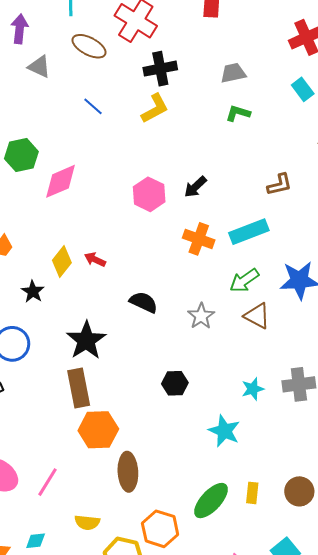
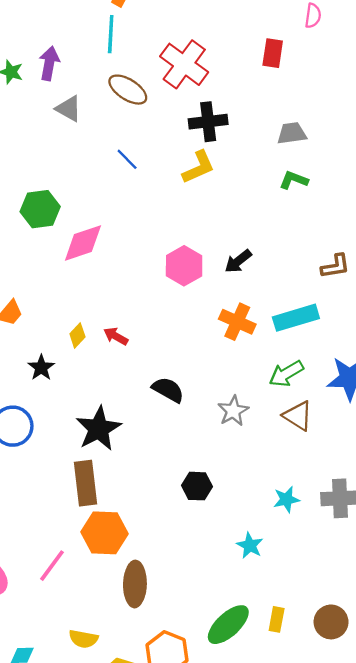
yellow diamond: (62, 261) -> (77, 335), size x0.7
cyan star: (224, 431) -> (250, 545), size x0.7
pink line: (48, 482) -> (52, 566), moved

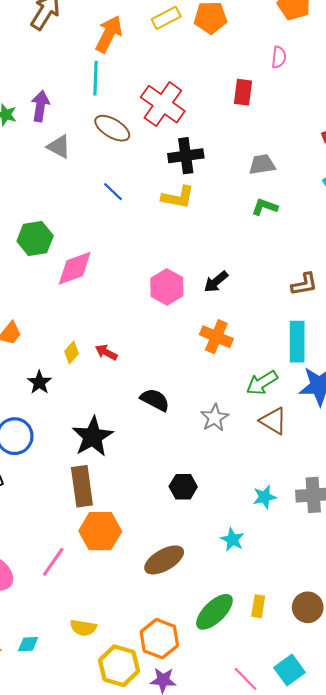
yellow L-shape: (198, 167) -> (178, 197), turned 36
cyan rectangle: (296, 318) -> (297, 342), moved, turned -72
brown ellipse: (135, 584) -> (164, 560), moved, turned 60

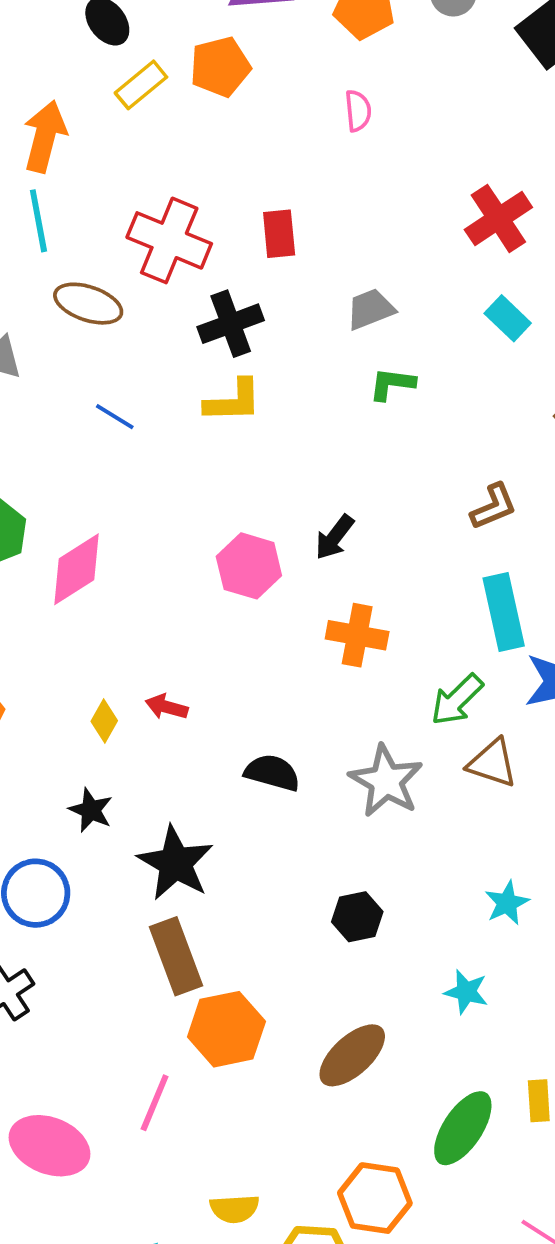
red rectangle: (243, 92) -> (279, 234), moved
black star: (39, 382) -> (91, 810), moved
gray star: (215, 418) -> (386, 781), size x1.4

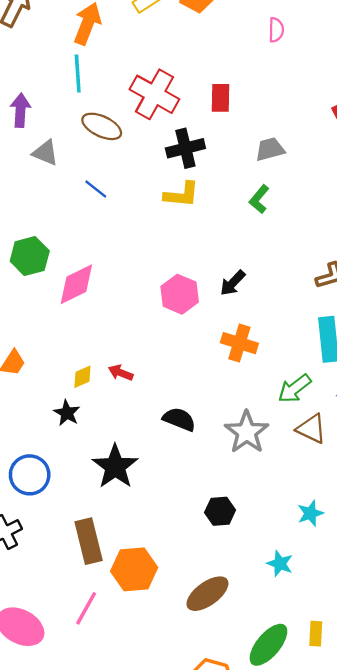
green L-shape: (392, 384) -> (259, 199), moved, turned -64
blue line: (115, 417) -> (96, 189), moved
yellow diamond: (104, 721) -> (82, 377), turned 30
black star: (91, 810) -> (67, 413), moved
brown rectangle: (176, 956) -> (89, 541), moved

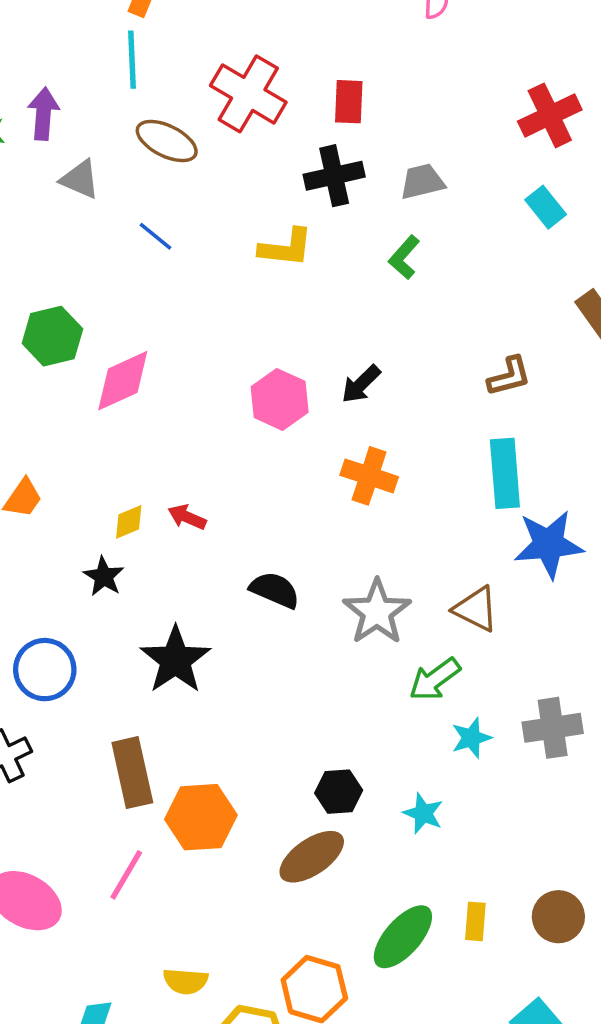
black cross: (185, 148) -> (334, 176), moved
green arrow: (295, 389) -> (435, 679), moved
black hexagon: (220, 511) -> (339, 792), moved

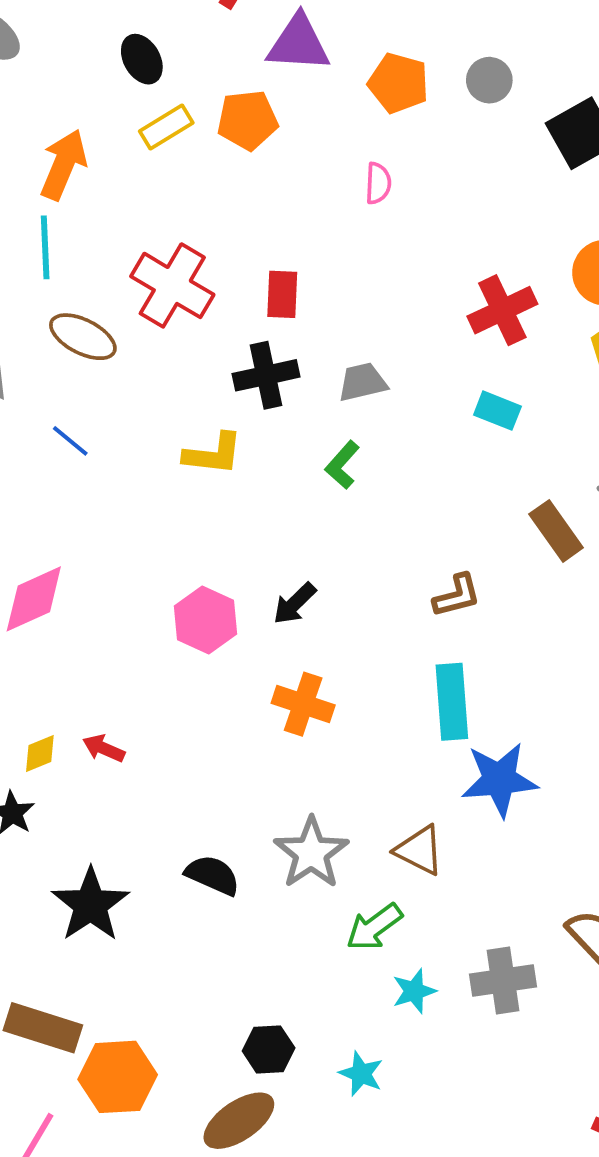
cyan rectangle: (546, 207) -> (497, 411), turned -30
black semicircle: (275, 590) -> (212, 875), moved
brown rectangle: (132, 773) -> (43, 1028), turned -60

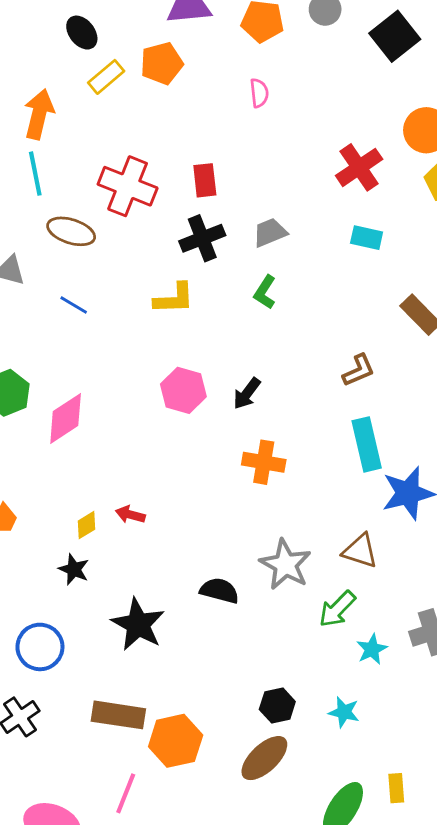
pink hexagon: (205, 620) -> (183, 390), moved

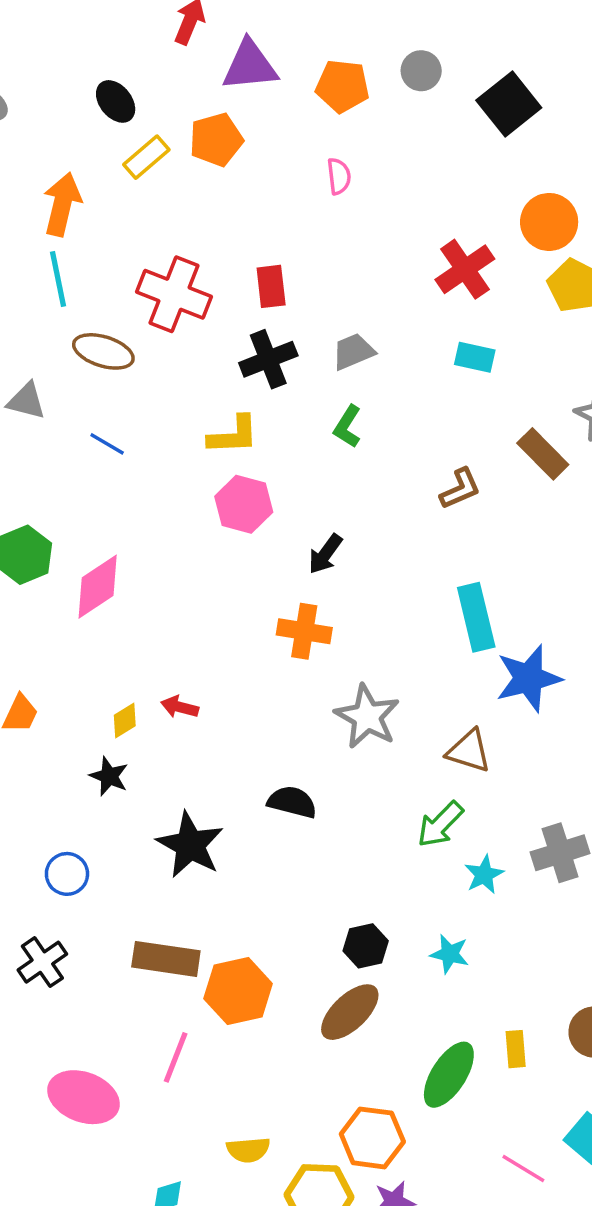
brown L-shape: (359, 370) -> (460, 489), moved
pink hexagon: (183, 390) -> (244, 504), moved
orange cross: (264, 462) -> (304, 631), moved
gray star: (285, 565) -> (367, 717), moved
blue circle: (40, 647) -> (67, 874), size x0.7

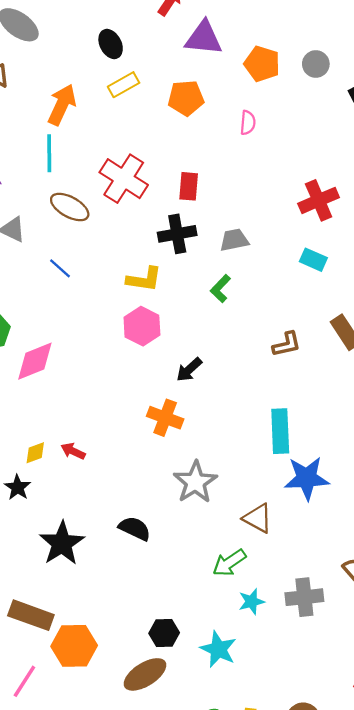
orange pentagon: (216, 140) -> (186, 98), moved
cyan star: (450, 954) -> (218, 649), size x1.4

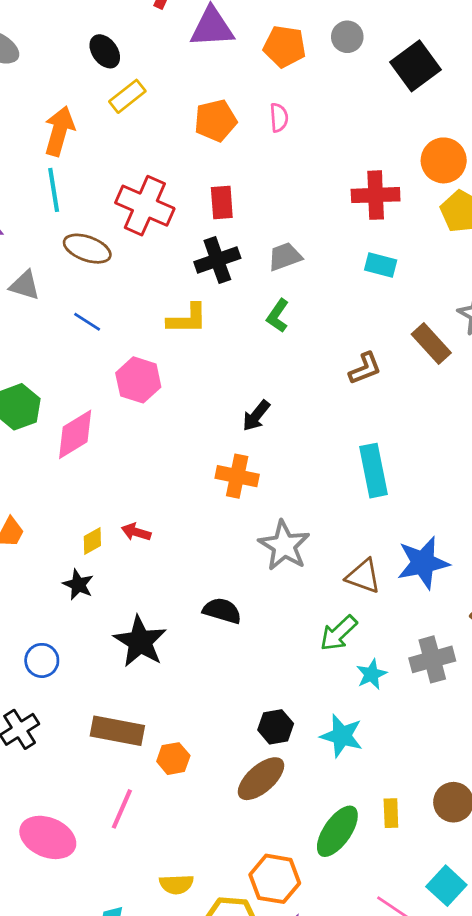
orange pentagon: (186, 98) -> (215, 121), moved
red cross: (319, 200) -> (376, 195), turned 30
pink hexagon: (142, 326) -> (138, 380), moved
blue star: (307, 478) -> (423, 563), moved
orange hexagon: (74, 646) -> (173, 759), size x0.6

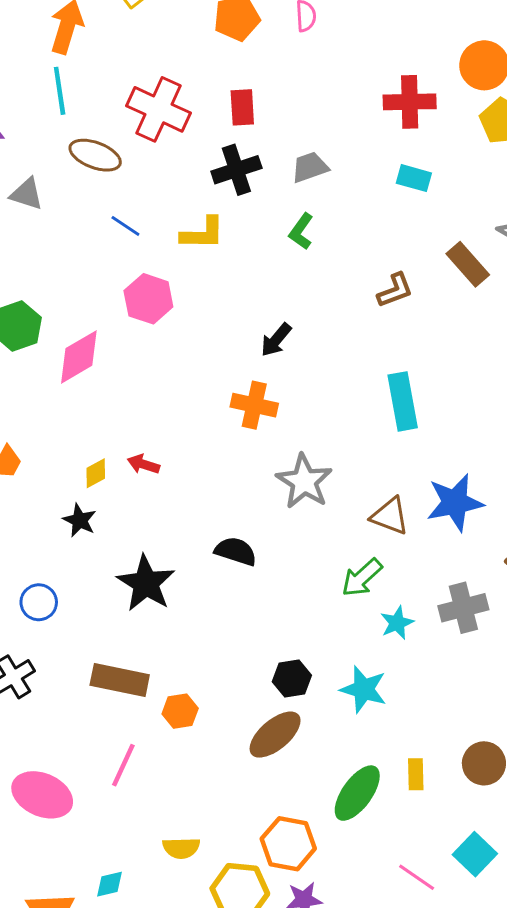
blue line: (87, 322) -> (125, 226), moved

